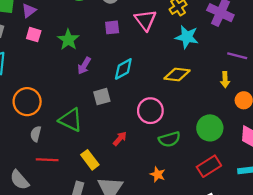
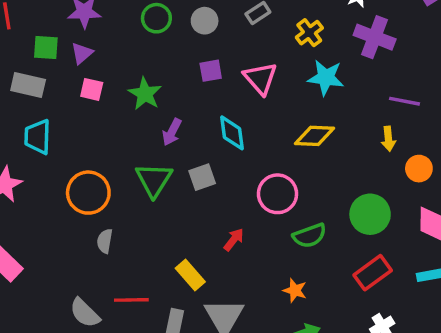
pink triangle: (145, 20) -> (260, 78), moved
cyan diamond: (123, 69) -> (232, 133), turned -65
green triangle: (71, 120) -> (154, 180), moved, turned 40
red line: (47, 160) -> (131, 300), moved

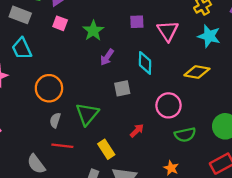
cyan trapezoid: (38, 137) -> (22, 49), turned -35
green triangle: (154, 180) -> (87, 114), moved
red line: (131, 300) -> (62, 146), moved

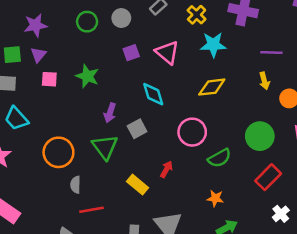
purple arrow: (107, 57) -> (110, 113), moved
green triangle: (87, 114) -> (105, 147), moved
yellow rectangle: (106, 149) -> (138, 185), moved

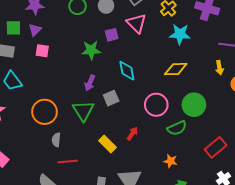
pink triangle: (167, 52) -> (137, 23), moved
green star: (87, 76) -> (91, 50), moved, turned -30
green circle: (260, 136) -> (194, 105), moved

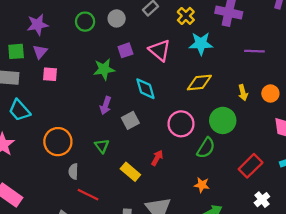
pink triangle: (137, 23) -> (160, 50), moved
yellow arrow: (219, 68) -> (243, 93), moved
green triangle: (83, 111) -> (102, 146), moved, size x0.6
green semicircle: (177, 128) -> (206, 148), turned -30
red line: (68, 162) -> (88, 195), turned 36

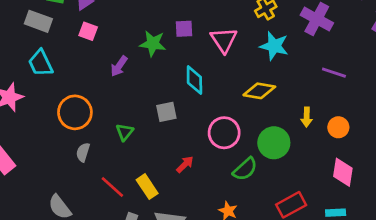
purple arrow: (106, 106) -> (119, 66), moved
yellow rectangle: (130, 172) -> (147, 187), moved
red line: (88, 195) -> (112, 187), moved

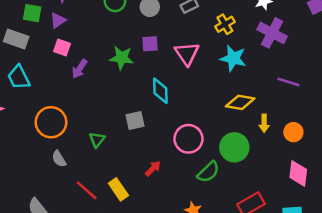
purple arrow: (119, 66) -> (80, 69), moved
yellow diamond: (259, 91) -> (240, 102), moved
gray semicircle: (83, 152) -> (59, 159), turned -48

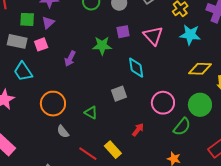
pink square: (62, 47) -> (41, 44), moved, turned -32
green triangle: (97, 140) -> (91, 113), turned -32

